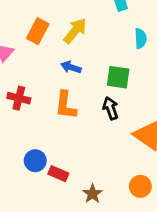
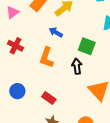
red rectangle: (58, 174) -> (49, 98), moved

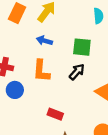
black arrow: (77, 66) -> (77, 72), turned 63
blue circle: (17, 91) -> (15, 90), moved

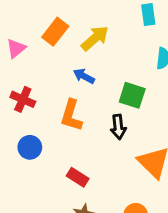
black arrow: (77, 72) -> (118, 127), turned 120
blue circle: (15, 90) -> (30, 147), moved

